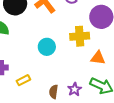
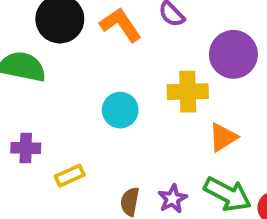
orange triangle: (98, 58) -> (223, 137), turned -42

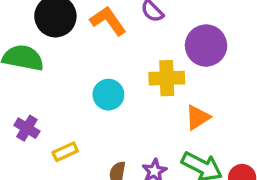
purple cross: (26, 148) -> (27, 128), turned 30

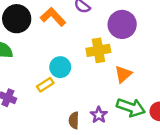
yellow rectangle: (65, 152) -> (45, 85), moved

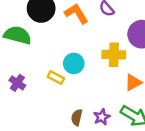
yellow rectangle: (45, 85) -> (56, 78), turned 49

